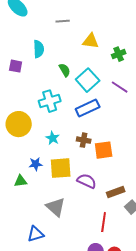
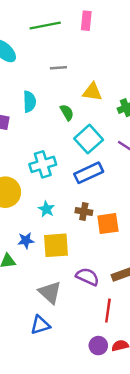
green semicircle: (65, 70) -> (67, 112), moved
purple semicircle: (87, 181) -> (87, 277), moved
blue triangle: (36, 234) -> (40, 325), moved

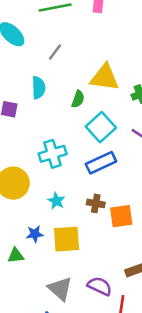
gray line: (58, 68) -> (55, 52), moved, turned -49
yellow triangle: (92, 92) -> (105, 77), size x1.4
green semicircle: (67, 112) -> (78, 99), turned 49
purple semicircle: (87, 277) -> (100, 286), moved

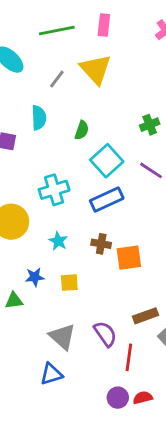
yellow triangle: (105, 77) -> (96, 69), moved, turned 40
yellow square: (67, 239) -> (69, 283), size x0.6
purple semicircle: (100, 286) -> (105, 334), turned 30

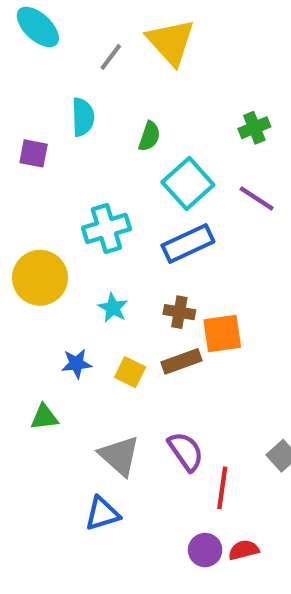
yellow square: (69, 283) -> (130, 372), turned 30
green triangle: (14, 301) -> (44, 417), moved
brown rectangle: (145, 316) -> (181, 361), moved

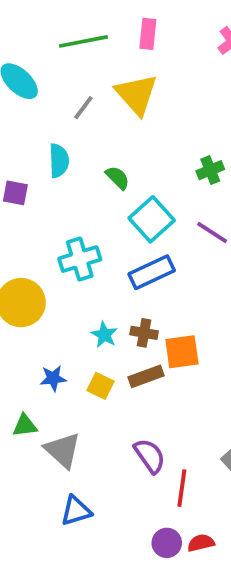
green semicircle: (149, 136) -> (118, 178), turned -64
cyan star: (113, 308) -> (104, 335), moved
gray triangle: (119, 456) -> (63, 450), moved

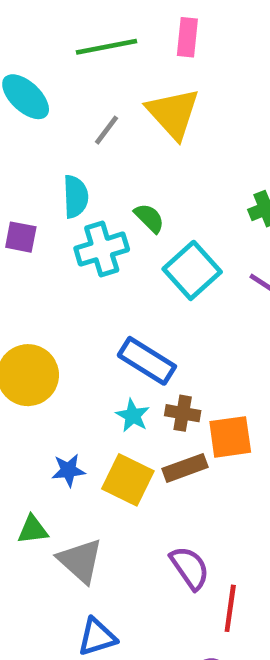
cyan cross: (80, 259) -> (102, 249), moved
blue rectangle: (152, 272) -> (147, 361), moved, turned 57
yellow square: (101, 386) -> (128, 480), size x1.5

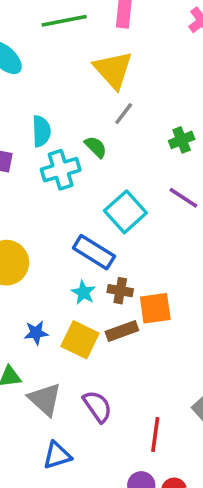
gray line: (106, 130) -> (124, 114), moved
cyan square: (192, 270) -> (125, 212), moved
purple semicircle: (190, 568) -> (97, 406), moved

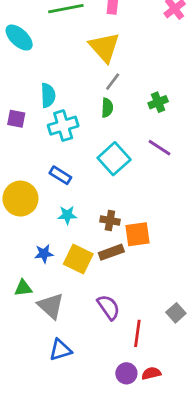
green semicircle: (96, 147) -> (107, 108), moved, turned 48
blue rectangle: (94, 252) -> (60, 175), moved, size x0.7
cyan star: (83, 292) -> (67, 215), moved, turned -30
purple semicircle: (97, 406) -> (109, 307), moved

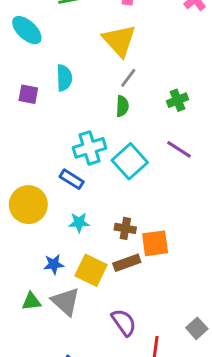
cyan semicircle: (48, 95) -> (64, 78), moved
purple square: (16, 119) -> (28, 94), moved
cyan cross: (63, 126) -> (89, 148), moved
gray triangle: (51, 306) -> (66, 302), moved

